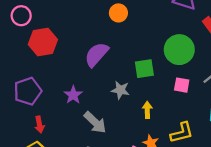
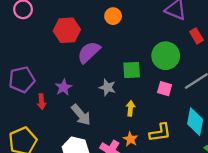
red hexagon: (43, 42) -> (67, 30), moved
red arrow: (39, 125) -> (42, 102), moved

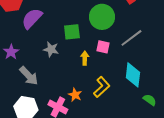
yellow arrow: (130, 108) -> (85, 58), moved
yellow L-shape: (160, 133) -> (102, 87), turned -30

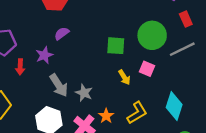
purple semicircle: (32, 18) -> (62, 33), moved, size x0.6
gray line: (131, 38) -> (182, 49), moved
gray star: (51, 49) -> (84, 93), moved
yellow arrow: (85, 58) -> (124, 77), turned 136

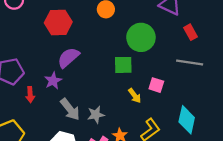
purple semicircle: (62, 33) -> (68, 58), size x1.5
green circle: (152, 35) -> (141, 37), moved
gray line: (182, 49) -> (190, 63), turned 40
gray star: (84, 93) -> (96, 115), turned -30

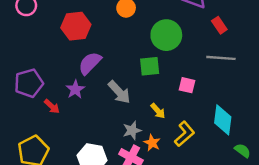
red arrow: (30, 95) -> (52, 106), turned -40
yellow arrow: (135, 96) -> (158, 111), moved
gray arrow: (70, 109) -> (119, 92), moved
gray star: (96, 115) -> (132, 130), moved

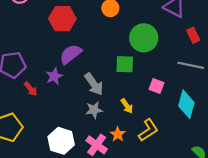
cyan diamond: (223, 120) -> (186, 104), moved
gray star: (132, 130) -> (94, 110), moved

